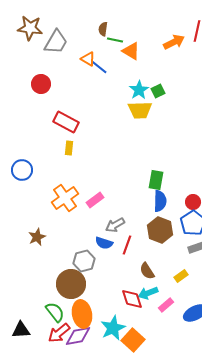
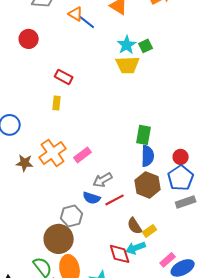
red rectangle: (66, 122) -> (64, 77), moved, size x0.7
brown star: (37, 237) -> (25, 163), moved, turned 30
red line: (127, 245) -> (115, 200), turned 42
yellow rectangle: (181, 276) -> (150, 231), moved
pink rectangle: (166, 305) -> (168, 260), moved

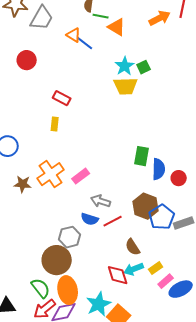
blue semicircle: (148, 156) -> (159, 169), moved
blue pentagon: (181, 178) -> (162, 217), moved
gray arrow: (103, 180) -> (101, 201), turned 48
yellow rectangle: (150, 231) -> (156, 268), moved

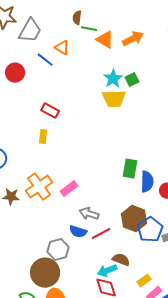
orange arrow: (160, 18) -> (133, 39), moved
blue line: (85, 43) -> (45, 60), moved
brown semicircle: (133, 247) -> (121, 260), turned 144
cyan arrow: (134, 269) -> (107, 271), moved

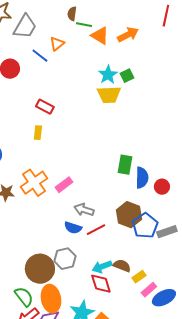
orange triangle: (62, 48) -> (57, 44), turned 49
gray hexagon: (58, 250) -> (65, 259), moved
brown semicircle: (121, 260) -> (122, 266), moved

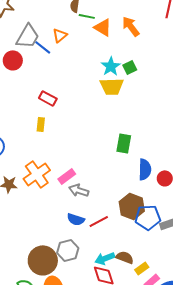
gray trapezoid: (25, 27) -> (28, 36), moved
orange arrow: (128, 35) -> (131, 26), turned -100
green rectangle: (125, 165) -> (124, 143), moved
gray arrow: (84, 210) -> (79, 190), moved
blue pentagon: (145, 226) -> (148, 217), turned 30

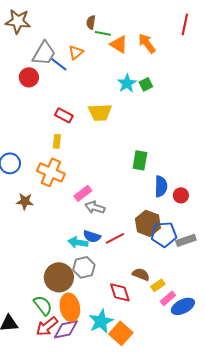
yellow trapezoid: (112, 86) -> (100, 112), moved
orange cross: (37, 174) -> (51, 172), moved, turned -32
cyan arrow: (105, 258) -> (78, 242), moved, turned 30

